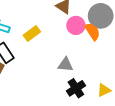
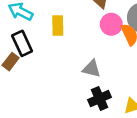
yellow rectangle: (32, 33) -> (58, 26), turned -63

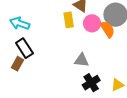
yellow rectangle: (58, 26) -> (69, 20), moved

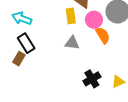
orange semicircle: (107, 29) -> (103, 35), moved
gray triangle: (82, 60) -> (72, 43), moved

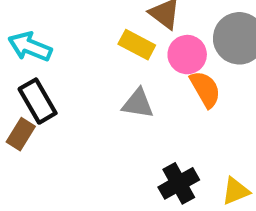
yellow rectangle: (71, 16) -> (137, 45), turned -56

